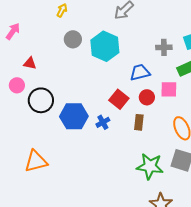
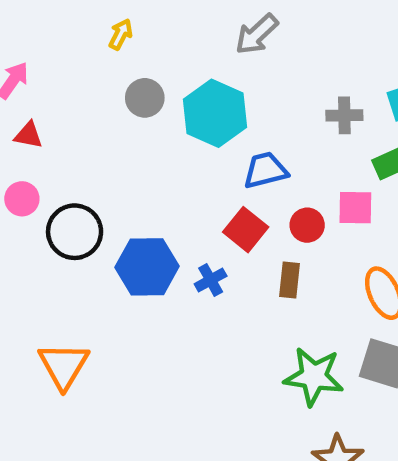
red triangle: (30, 63) -> (28, 135), moved
blue trapezoid: (140, 72) -> (265, 170), moved
orange triangle: (36, 161) -> (64, 366), turned -45

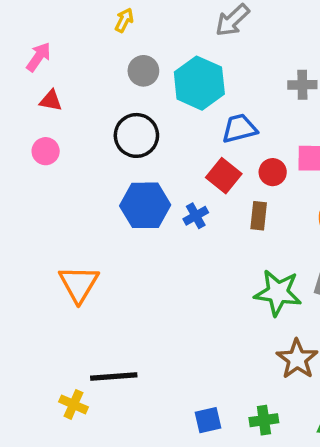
black circle: (75, 232) -> (136, 135), moved

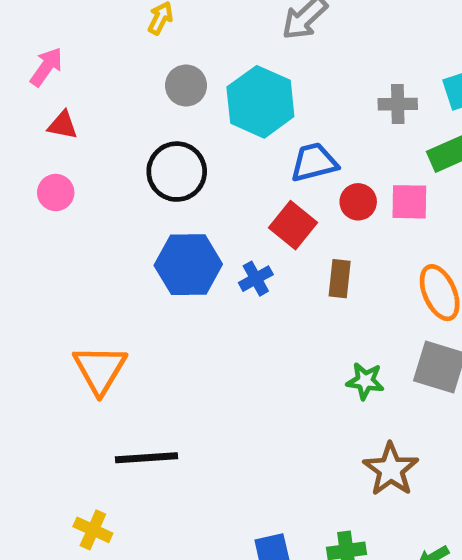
red circle: (273, 172) -> (358, 202), moved
green star: (278, 293) -> (365, 381), size x0.6
black line: (114, 376) -> (146, 458), moved

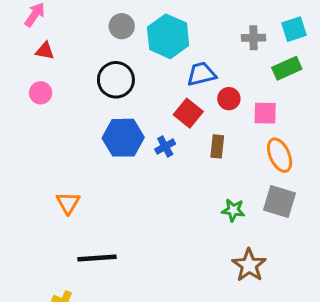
pink square: (409, 202) -> (265, 113), moved
orange triangle: (100, 369) -> (68, 203), size x0.7

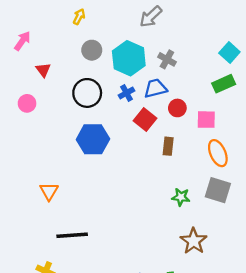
cyan square: (294, 29) -> (229, 52), turned -30
gray cross: (254, 38) -> (167, 59), moved, turned 30
red triangle: (45, 51) -> (43, 70), moved, turned 42
blue cross: (165, 146) -> (126, 93), moved

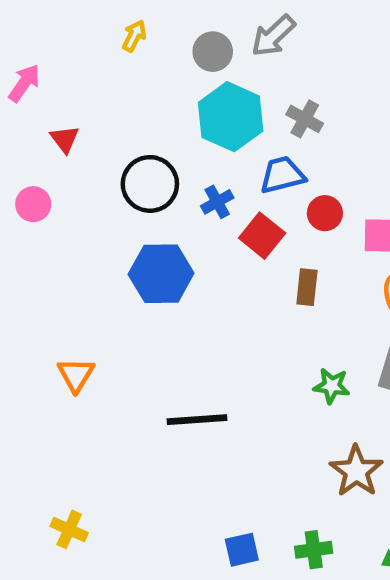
gray circle: (92, 50) -> (213, 52), moved
blue cross: (126, 93) -> (217, 202), moved
black line: (72, 235) -> (197, 420), moved

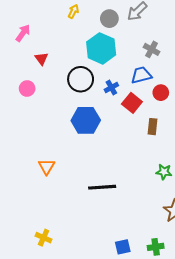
cyan hexagon: (231, 117) -> (101, 48), moved

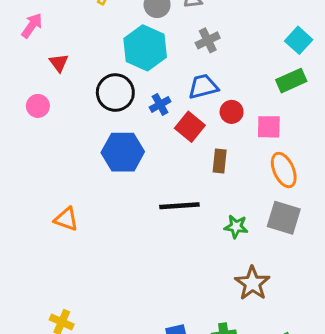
gray cross: (152, 49) -> (208, 40), moved, turned 35
orange triangle: (47, 167) -> (66, 219), turned -42
black line: (102, 187) -> (179, 206), moved

